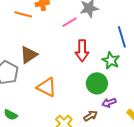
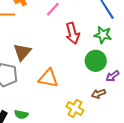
brown arrow: (91, 116) -> (98, 94), turned -152

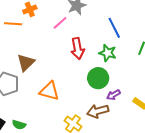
brown arrow: (98, 94) -> (98, 111), size x1.5

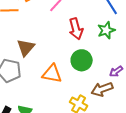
green star: (108, 53) -> (106, 30), turned -30
green circle: (98, 78) -> (82, 60), moved

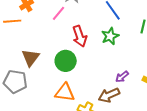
green circle: (82, 60) -> (66, 61), moved
orange triangle: (52, 74) -> (65, 92), moved

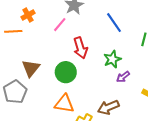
green star: (110, 36) -> (112, 59), moved
purple arrow: (122, 77) -> (123, 77), moved
gray pentagon: (15, 82) -> (15, 92), turned 30

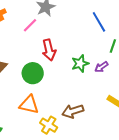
blue line: (114, 23) -> (99, 22), moved
purple arrow: (123, 77) -> (101, 67), moved

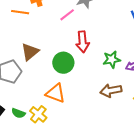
brown arrow: (73, 111) -> (111, 90), moved
yellow cross: (49, 125) -> (38, 114), moved

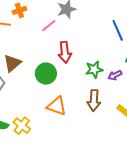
brown arrow: (111, 90) -> (94, 100), turned -75
orange triangle: (56, 93) -> (57, 106), moved

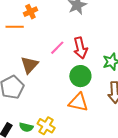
pink line: (49, 26) -> (57, 48), moved
green circle: (46, 74) -> (80, 76), moved

